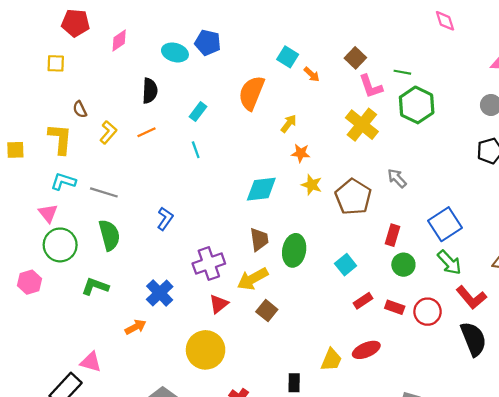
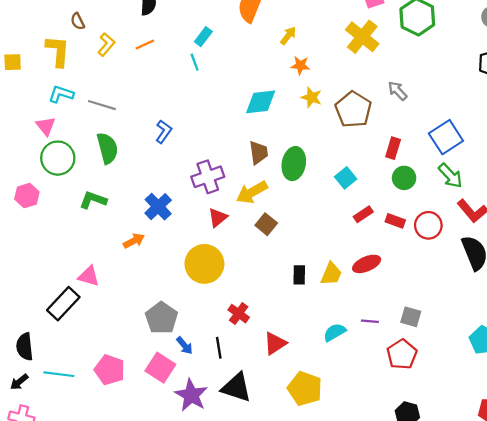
cyan rectangle: (198, 112) -> (203, 37), moved
black rectangle: (294, 383) -> (299, 275), moved

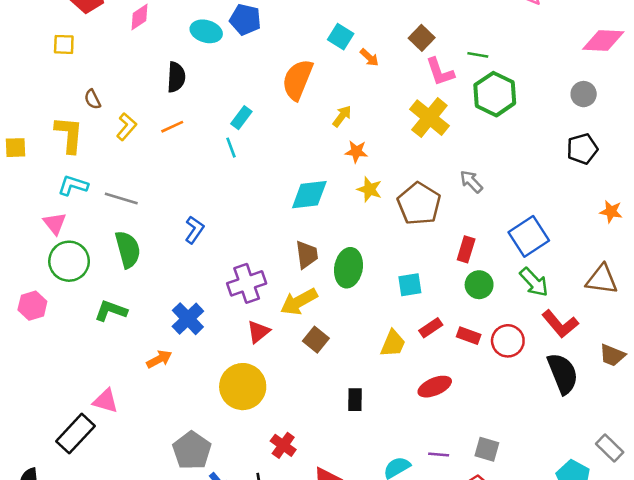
cyan square: (346, 178) -> (410, 285), turned 30
yellow trapezoid: (331, 274) -> (393, 343), moved

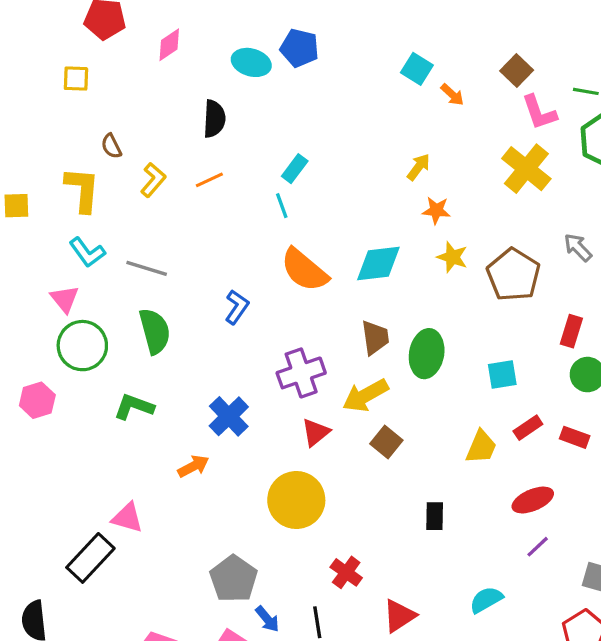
orange semicircle: (298, 80) -> (304, 270), moved, turned -72
cyan L-shape: (73, 185) -> (87, 252), turned -144
purple line: (439, 454) -> (538, 547), moved, turned -48

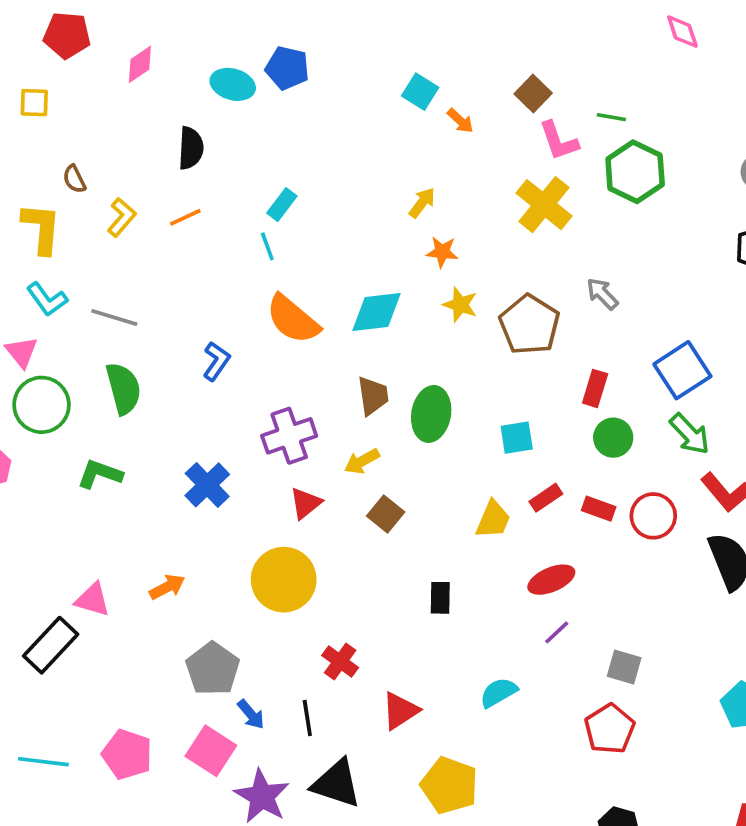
yellow arrow: (365, 395) -> (362, 461), size x0.7
orange arrow: (193, 466) -> (167, 587), moved

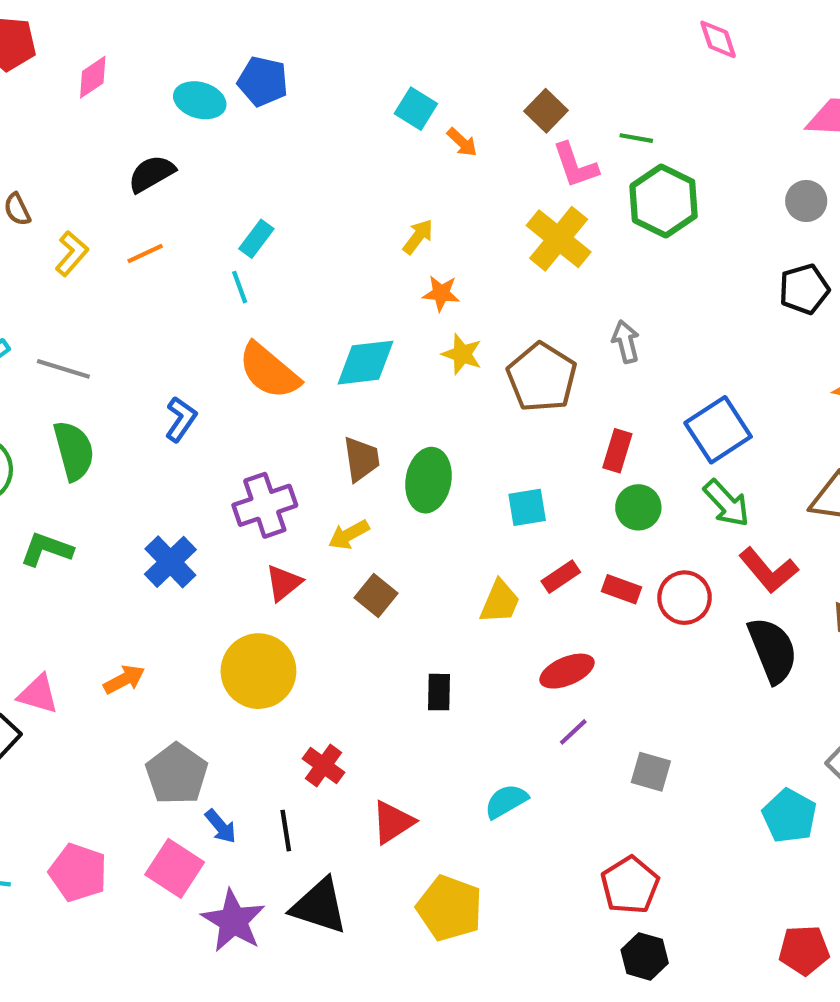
black semicircle: (191, 148) -> (151, 174), turned -123
gray arrow: (602, 294) -> (626, 342), turned 30
red pentagon: (610, 729) -> (630, 885), moved

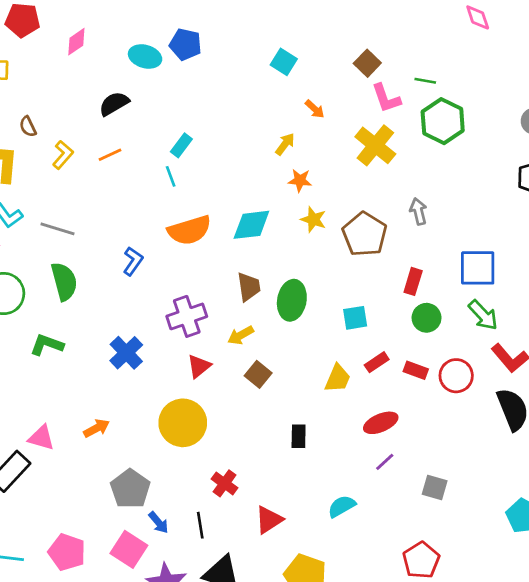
orange arrow: (462, 142) -> (315, 109), moved
orange semicircle: (269, 371) -> (189, 230), turned -57
blue square: (718, 430) -> (478, 268), turned 33

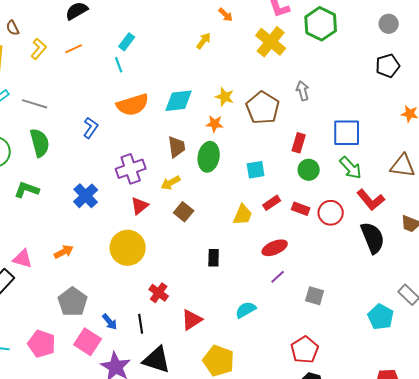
orange star: (300, 180) -> (215, 124), moved
gray pentagon: (130, 489) -> (73, 302), moved

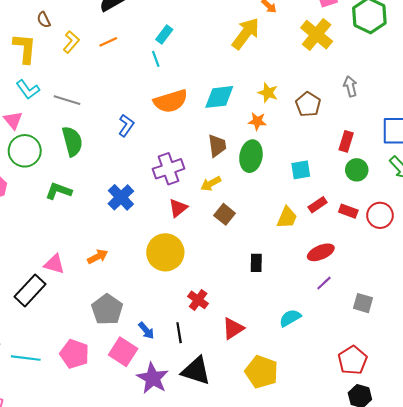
yellow arrow: (204, 41) -> (246, 33), size x1.8
brown pentagon: (263, 108) -> (308, 104), size x0.7

